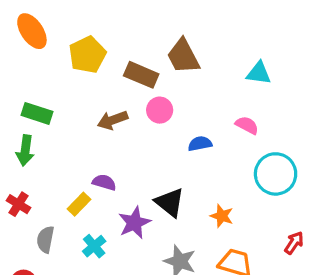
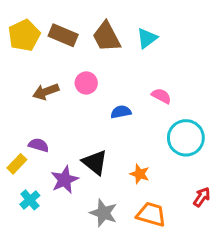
cyan triangle: (259, 73) -> (147, 38), moved, turned -45
brown rectangle: (141, 75) -> (63, 35), moved

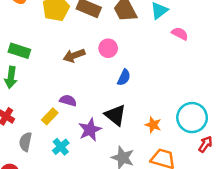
pink semicircle: (161, 96) -> (180, 34), moved
blue semicircle: (121, 112) -> (124, 77), moved, turned 126
cyan circle: (186, 138) -> (192, 118), moved

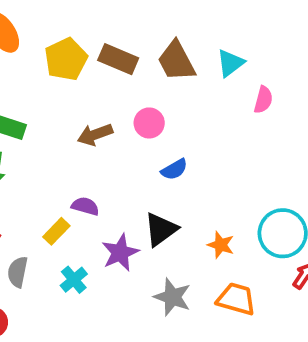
pink semicircle: (180, 34) -> (263, 100), turned 77
blue semicircle: (124, 77) -> (174, 169), turned 35
black triangle: (115, 115) -> (161, 229), turned 45

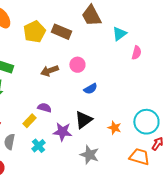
brown trapezoid: (176, 61) -> (91, 16), moved
purple star: (120, 253) -> (62, 132), turned 30
orange trapezoid: (236, 299) -> (139, 157), moved

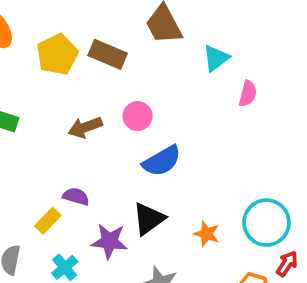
blue semicircle: (90, 89) -> (162, 161), size x1.5

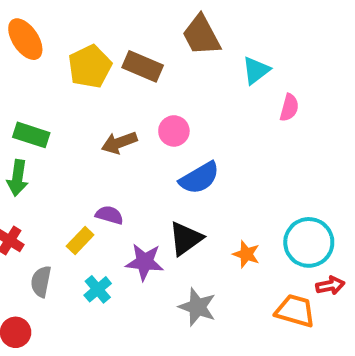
red arrow: (287, 264) -> (330, 285), turned 45

